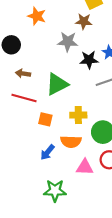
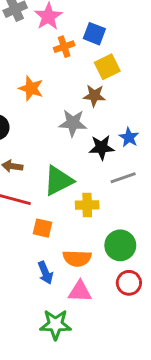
yellow cross: (78, 115) -> (87, 205), moved
blue arrow: (47, 152) -> (45, 273), turned -63
pink triangle: (85, 167) -> (80, 291), moved

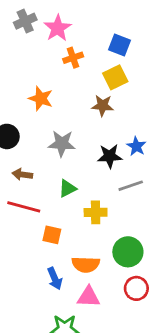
blue square: (94, 34) -> (119, 45), moved
gray star: (73, 123) -> (62, 143), moved
green triangle: (58, 181) -> (67, 189), size x0.6

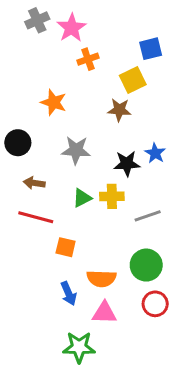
blue square: (119, 45) -> (151, 49), moved, turned -35
gray line: (131, 186) -> (148, 216), moved
yellow cross: (96, 212) -> (112, 196), moved

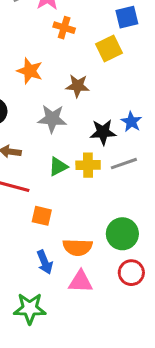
orange cross: (88, 59) -> (64, 28), turned 36
brown star: (119, 110) -> (78, 86), moved
gray line: (148, 216) -> (124, 164), moved
green star: (79, 347) -> (30, 308), moved

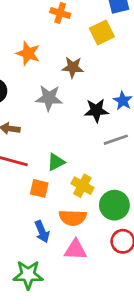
yellow cross: (88, 165) -> (82, 186), moved, turned 30
green triangle: (58, 167) -> (56, 162), moved

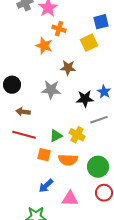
orange star: (28, 53) -> (44, 46), moved
yellow cross: (82, 186) -> (77, 135), moved
orange semicircle: (73, 218) -> (68, 160), moved
blue arrow: (42, 232) -> (46, 186), turned 70

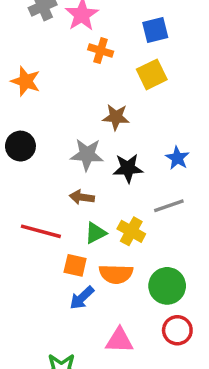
blue square: (101, 22) -> (155, 30), moved
orange star: (44, 46) -> (26, 81), moved
black star: (85, 99) -> (128, 168), moved
brown arrow: (23, 112) -> (82, 197), moved
blue arrow: (46, 186) -> (82, 298), moved

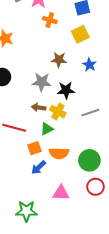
blue star: (177, 158) -> (89, 65), moved
yellow cross: (131, 231) -> (58, 112), moved
orange square: (75, 265) -> (34, 148), turned -32

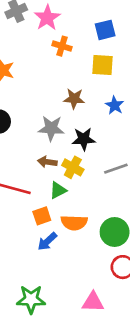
yellow square: (80, 34) -> (102, 65), turned 30
pink triangle: (61, 193) -> (93, 302), moved

